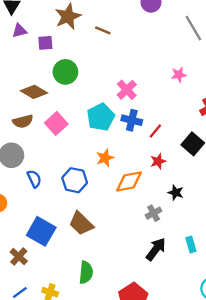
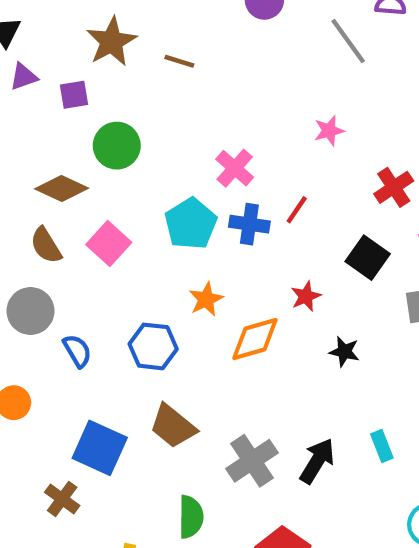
brown semicircle: (23, 121) -> (46, 245), turned 78
red line: (155, 131) -> (297, 210), moved
gray cross: (154, 213) -> (252, 461), moved, size x1.6

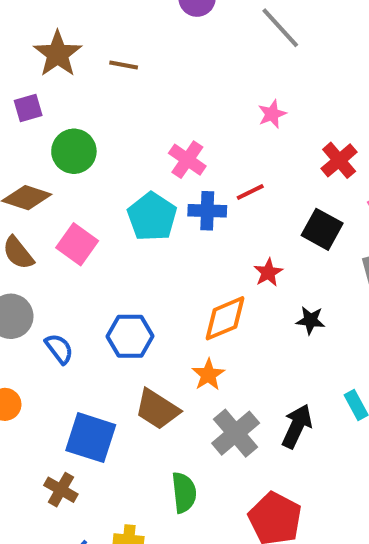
red line: (297, 210) -> (250, 192), turned 36
orange star: (206, 299) -> (208, 375), moved

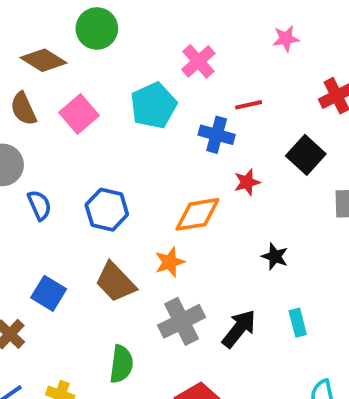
blue cross: (207, 211) -> (217, 135), moved
black star: (310, 320) -> (275, 257), moved
blue square: (91, 438) -> (49, 293), size x0.7

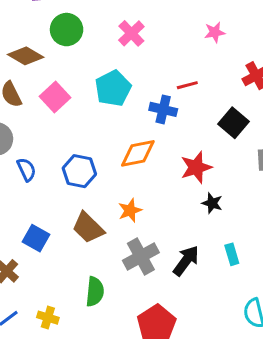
pink cross: (198, 61) -> (131, 33), moved
red star: (247, 182) -> (196, 167), moved, size x1.5
orange diamond: (197, 214) -> (138, 153), moved

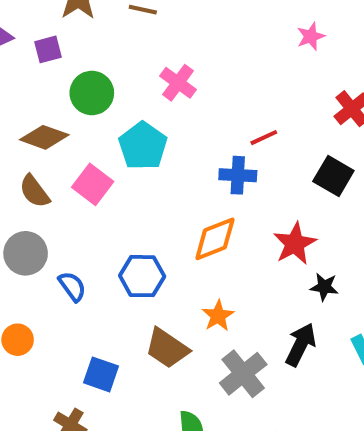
pink star: (215, 32) -> (311, 36), moved
cyan pentagon: (113, 88) -> (143, 146), moved
black arrow: (186, 261) -> (301, 345), moved

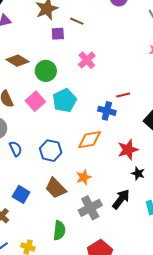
purple square: (48, 49) -> (58, 34), moved
green circle: (92, 93) -> (46, 71), moved
brown diamond: (44, 137) -> (18, 61), moved
cyan pentagon: (143, 146) -> (65, 100), moved

